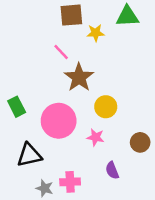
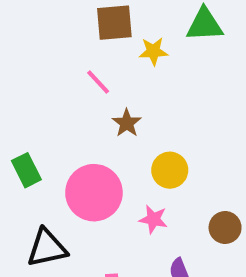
brown star: (79, 77) -> (127, 123), size x0.6

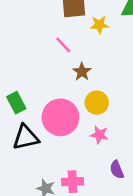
yellow circle: (170, 170) -> (97, 103), moved
black triangle: (47, 248) -> (26, 137), moved

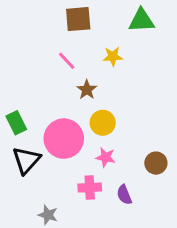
yellow star: (99, 25) -> (113, 57), moved
black triangle: (26, 137) -> (26, 160), turned -36
pink cross: (73, 182) -> (90, 188), moved

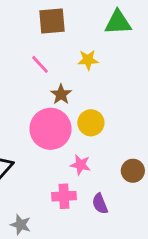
yellow circle: (103, 123) -> (91, 123), moved
pink circle: (64, 139) -> (50, 129), moved

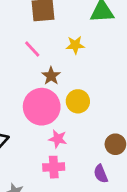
pink star: (80, 165) -> (58, 139), moved
purple semicircle: (100, 204) -> (101, 174), moved

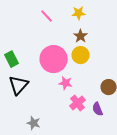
brown star: (51, 76) -> (81, 36), moved
pink cross: (54, 167) -> (78, 103), moved, turned -35

